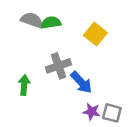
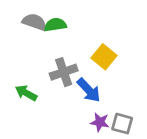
yellow square: (95, 34) -> (104, 57), moved
green arrow: (24, 85) -> (26, 93), turned -66

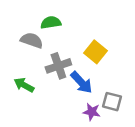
gray semicircle: (34, 22) -> (32, 40), moved
gray square: (122, 124) -> (112, 102), moved

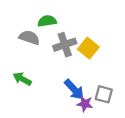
gray cross: (58, 66) -> (65, 45), moved
blue arrow: (81, 82) -> (74, 90), moved

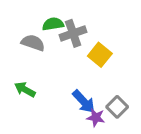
gray cross: (65, 45) -> (73, 33), moved
gray square: (104, 94) -> (117, 107), turned 30

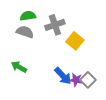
green semicircle: (53, 24) -> (28, 16), moved
purple star: (96, 118) -> (76, 80), moved

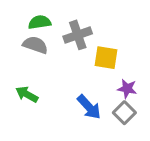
yellow square: (75, 41) -> (106, 58), turned -30
purple star: (76, 80) -> (127, 89), moved

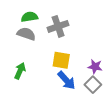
yellow square: (106, 58) -> (61, 60), moved
green arrow: (27, 94) -> (20, 71), turned 84

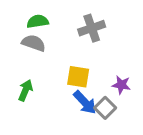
gray cross: (58, 26) -> (92, 28), moved
gray square: (93, 85) -> (105, 108), moved

